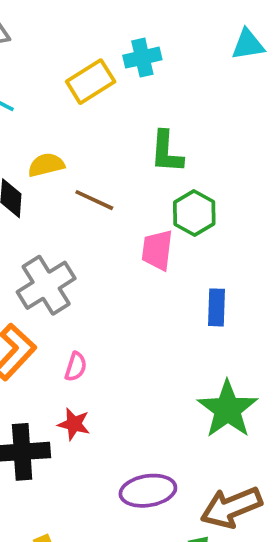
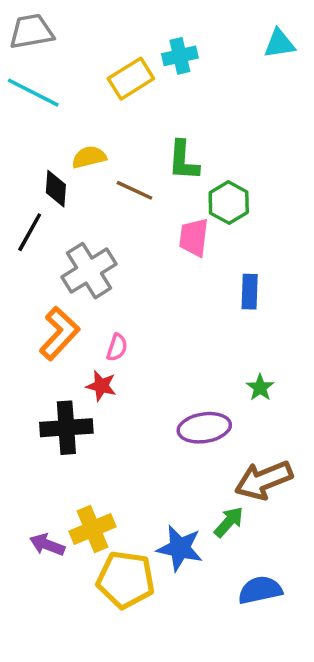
green L-shape: (166, 152) -> (183, 161), moved
green star: (228, 409) -> (260, 388), size x0.5
red star: (74, 424) -> (101, 386), moved
purple ellipse: (148, 491) -> (204, 428), moved

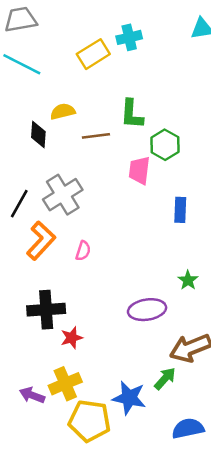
brown line: (134, 190) -> (96, 136), turned -32
black line: (30, 232) -> (19, 204), moved
red star: (101, 386) -> (72, 338), moved, turned -30

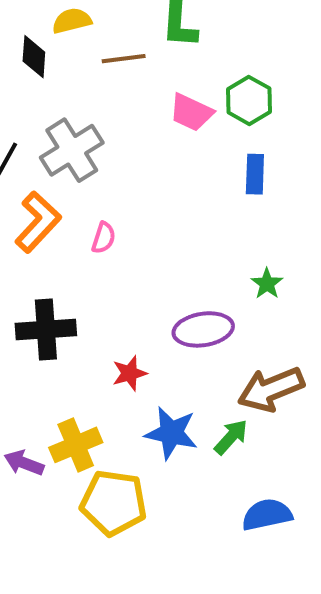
green hexagon: (165, 145) -> (249, 100), moved
pink trapezoid: (139, 170) -> (191, 112), turned -72
red star: (72, 338) -> (130, 373), moved
blue star: (129, 398) -> (171, 433), moved

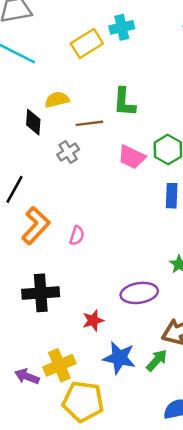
gray cross: (72, 150) -> (68, 152), moved, size x0.6

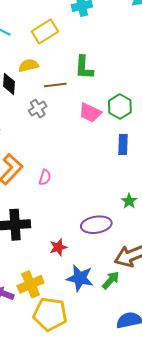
yellow rectangle: (87, 44) -> (45, 32), moved

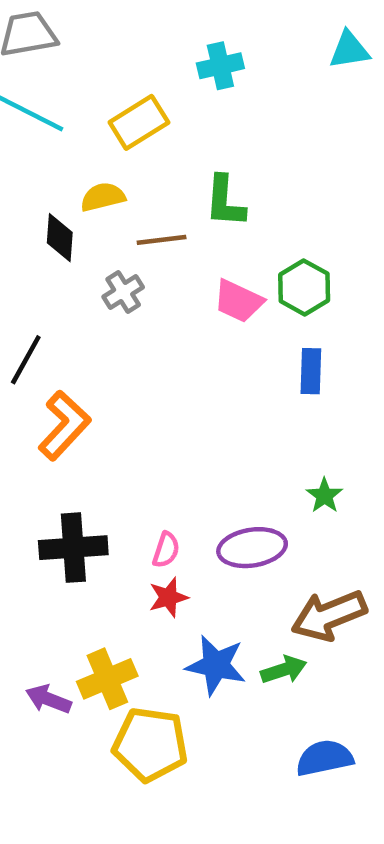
pink semicircle: (45, 177) -> (166, 550), moved
green arrow: (111, 280) -> (284, 670), turned 30

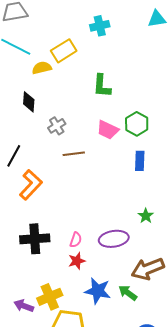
yellow semicircle: (103, 197) -> (42, 68), moved
brown line: (162, 240) -> (74, 154), moved
green arrow: (284, 670) -> (128, 293), turned -126

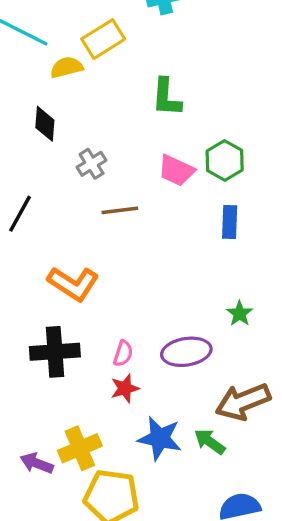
orange L-shape: (31, 185) -> (73, 284), moved, turned 80

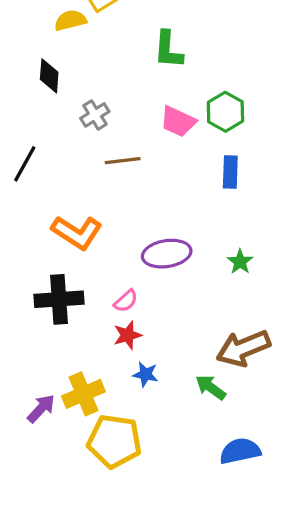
purple ellipse: (186, 352) -> (167, 254), moved
pink semicircle: (123, 353) -> (126, 301), turned 30
blue star: (160, 438) -> (145, 374), moved, size x0.6
purple arrow: (37, 463) -> (41, 409), turned 112

